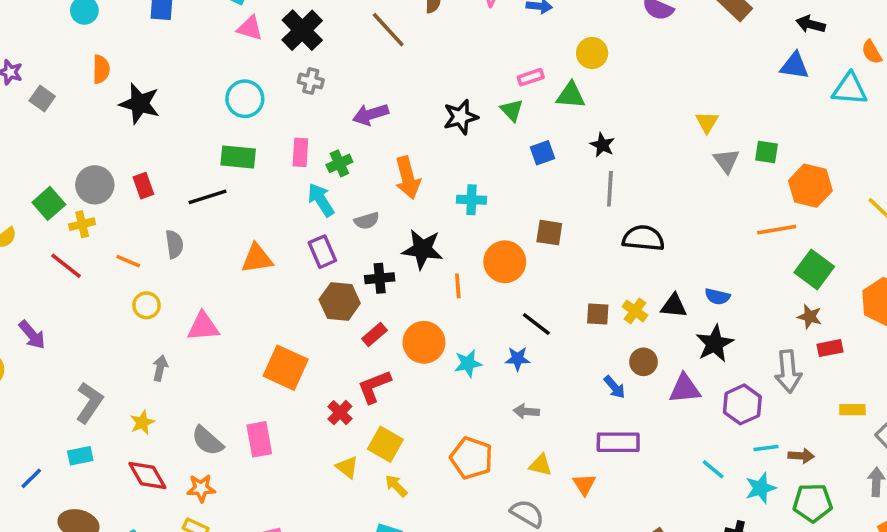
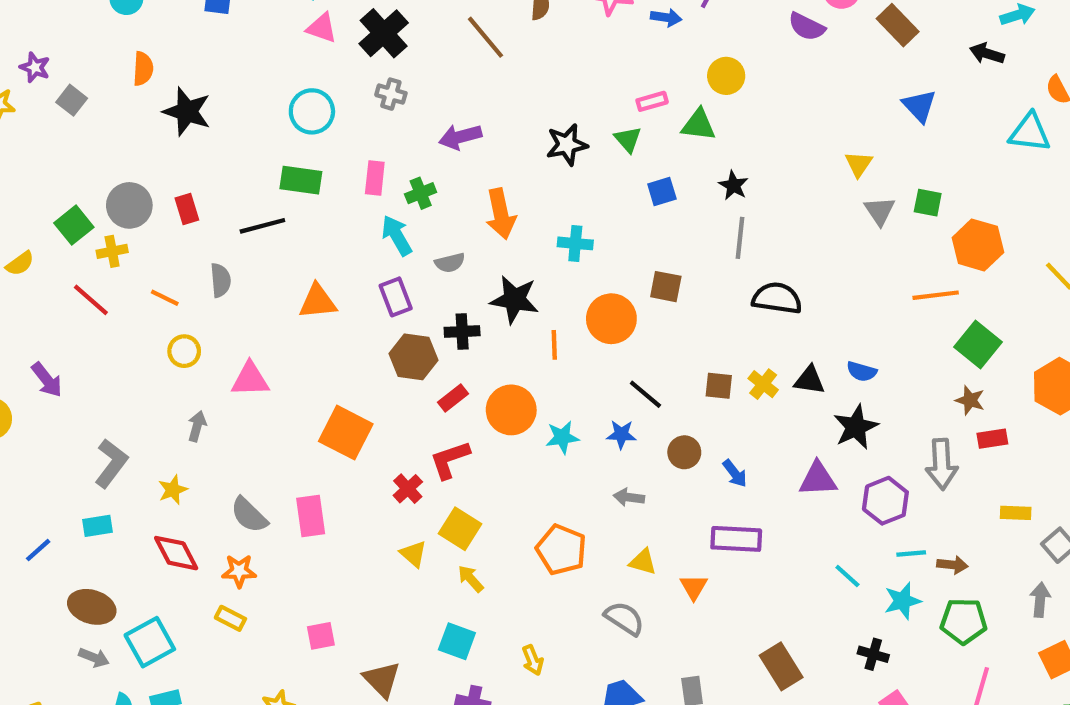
blue triangle: (795, 66) -> (919, 106), moved, turned 36
brown circle: (643, 362) -> (684, 452), moved

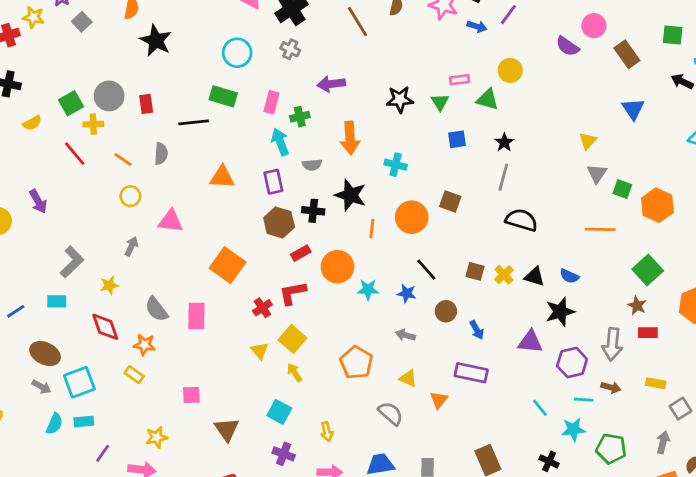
green square: (928, 203) -> (622, 189), moved
orange line: (936, 295) -> (600, 229), moved
brown arrow: (952, 565) -> (611, 387), moved

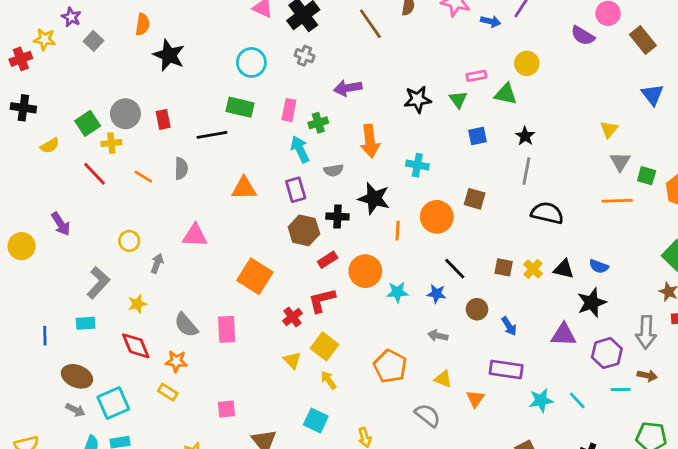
yellow circle: (130, 196) -> (129, 241), moved
orange line: (600, 229) -> (617, 201), moved
blue line: (16, 311) -> (45, 336), turned -54
cyan star: (573, 429) -> (541, 400), moved

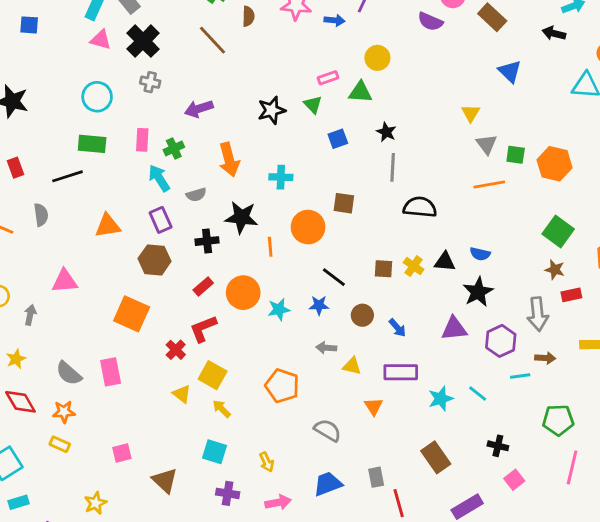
brown hexagon: (304, 230) -> (155, 260), moved
yellow triangle: (443, 379) -> (352, 366), moved

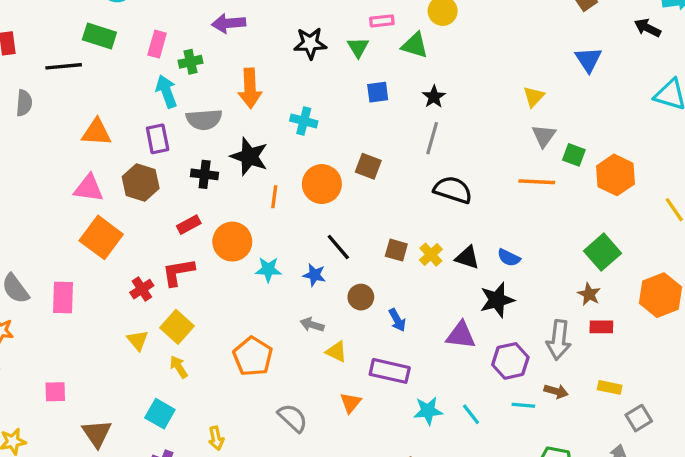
gray semicircle: (196, 195) -> (204, 119), size x1.5
pink triangle: (65, 281) -> (89, 188), moved

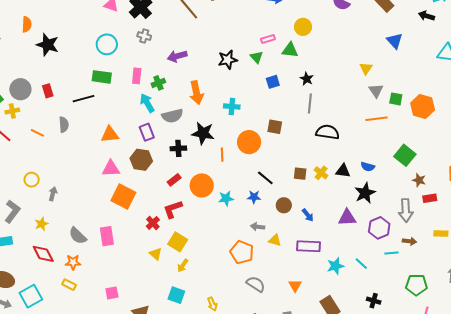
green square: (602, 252) -> (405, 155), moved
orange pentagon: (253, 356) -> (242, 252), moved
yellow arrow: (179, 367) -> (183, 265), turned -104
orange triangle: (350, 403) -> (295, 286), moved

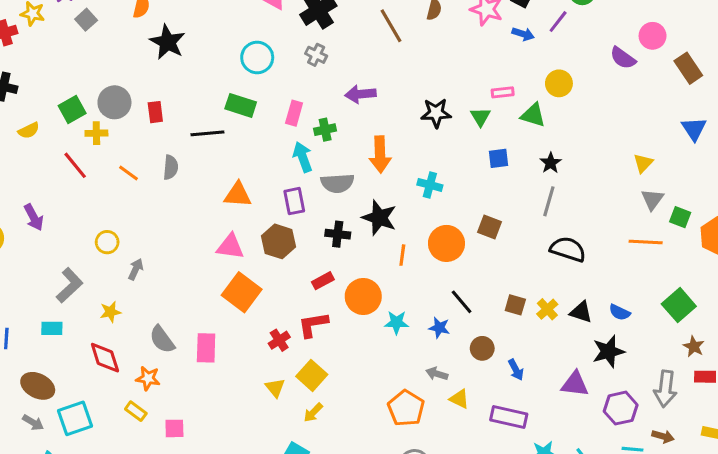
pink square: (112, 293) -> (174, 428), moved

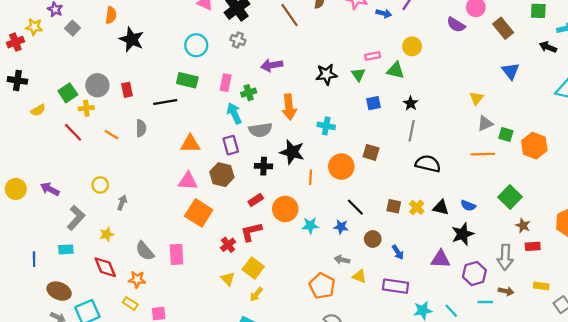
gray triangle: (652, 199) -> (485, 123), turned 35
purple arrow: (34, 217) -> (50, 189), moved, turned 150

